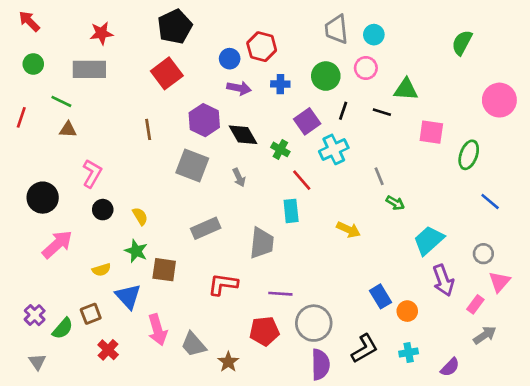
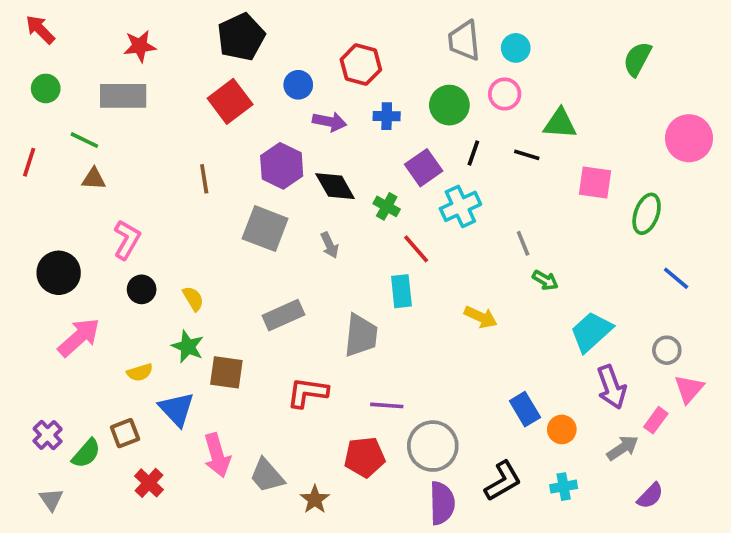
blue circle: (230, 59) -> (298, 85), moved
gray arrow: (485, 335) -> (623, 448), moved
purple semicircle: (450, 367) -> (650, 496), moved

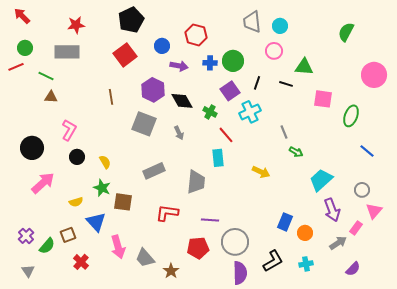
green circle: (449, 105) -> (233, 61), moved
red line: (29, 162) -> (16, 67), moved, turned 49
blue rectangle: (525, 409) -> (285, 222), turned 54

